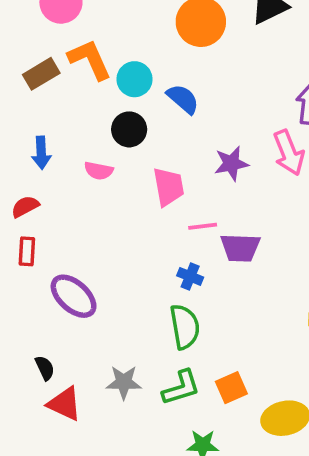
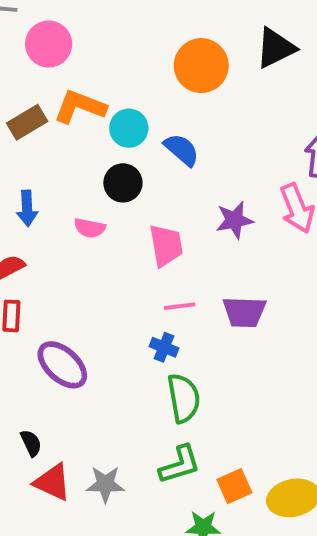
orange L-shape: (90, 59) -> (80, 107), turned -45
pink line: (203, 226) -> (180, 306), moved
blue cross: (190, 276) -> (164, 347), moved
gray star: (124, 382) -> (105, 484), moved
orange square: (231, 388) -> (234, 486), moved

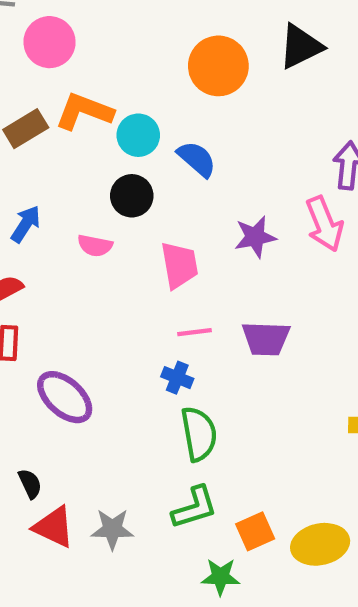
blue arrow: (27, 208) -> (26, 224), turned -144

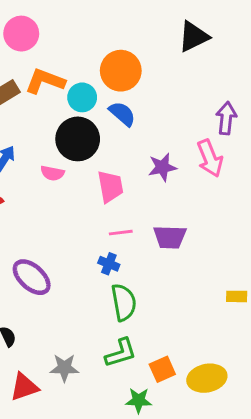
orange circle: (218, 66) -> (121, 71), moved
black circle: (132, 196) -> (78, 139), size x1.5
red triangle: (54, 527) -> (24, 387), moved, turned -44

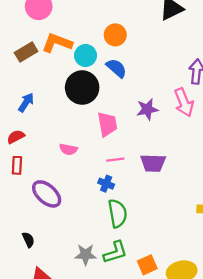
orange circle: (121, 71) -> (115, 35), size x0.7
pink semicircle: (52, 173) -> (68, 149), moved
gray star: (64, 368) -> (86, 255), moved

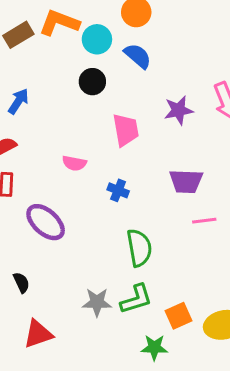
black circle: (82, 88) -> (92, 82), size x0.6
pink line: (115, 160) -> (204, 221), moved
blue cross: (106, 184) -> (118, 190), moved

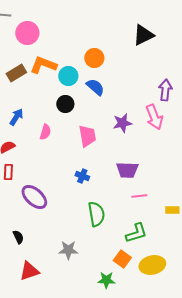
pink semicircle: (74, 163) -> (45, 132), moved, turned -84
green L-shape: (136, 299) -> (136, 233), moved
orange square: (179, 316) -> (122, 259), turned -30

